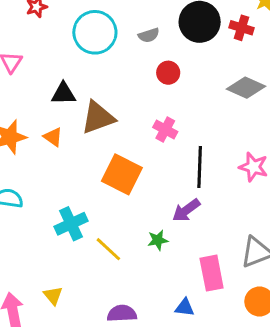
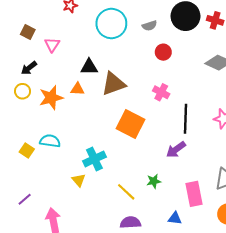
orange triangle: (53, 137) -> (78, 89), moved, turned -32
green star: (158, 240) -> (154, 181), moved
yellow line: (108, 249) -> (126, 192), moved
yellow triangle: (53, 296) -> (79, 180), moved

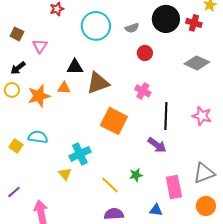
purple arrow: (176, 149) -> (157, 145), turned -108

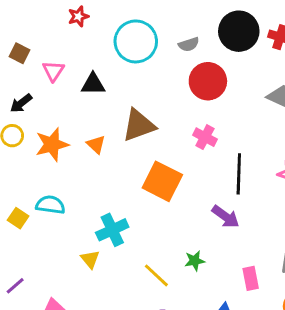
red circle: (145, 53) -> (208, 81), size x1.6
black triangle: (75, 67) -> (93, 84), moved
orange triangle: (64, 88) -> (96, 144), moved, turned 40
pink rectangle: (174, 187) -> (251, 278), size x0.7

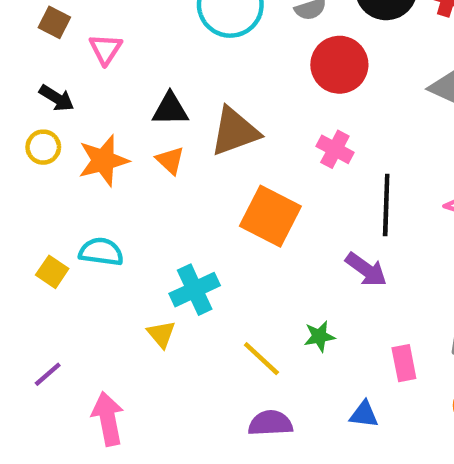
black triangle: (93, 84) -> (170, 109), moved
black arrow: (21, 103) -> (57, 98), turned -110

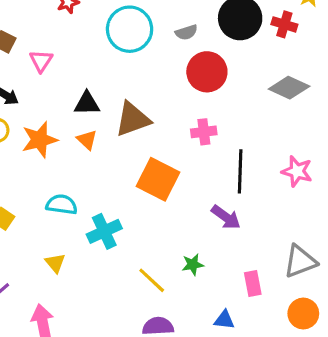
pink cross: (335, 149) -> (204, 132), turned -35
cyan semicircle: (101, 252) -> (62, 205), moved
yellow triangle: (161, 334) -> (55, 263), moved

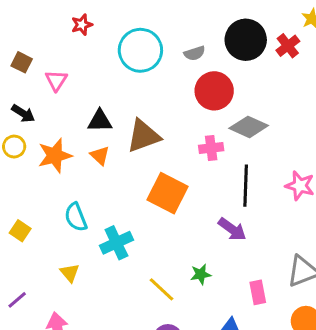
red cross: (284, 24) -> (288, 46), turned 35
gray diamond: (289, 88) -> (249, 127), moved
cyan semicircle: (62, 205) -> (76, 217), turned -120

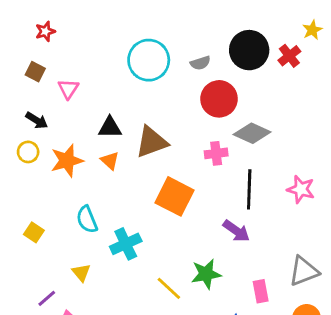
red star: (82, 25) -> (45, 31), moved
green star: (201, 274) -> (206, 274), size x1.5
purple line: (17, 300) -> (47, 298), moved

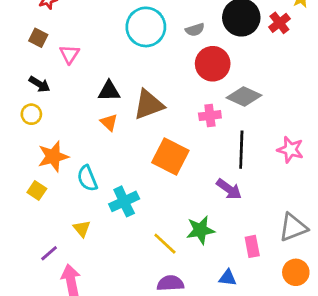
orange star: (67, 161) -> (53, 156), moved

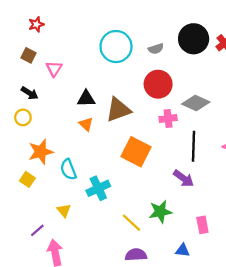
red circle: (213, 64) -> (158, 84), moved

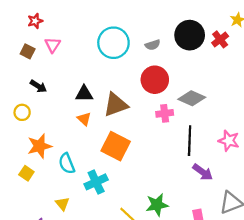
pink triangle: (54, 69) -> (53, 45), moved
black arrow: (30, 93) -> (38, 86), moved
orange square: (136, 152) -> (116, 146), moved
purple arrow: (184, 178) -> (203, 172), moved

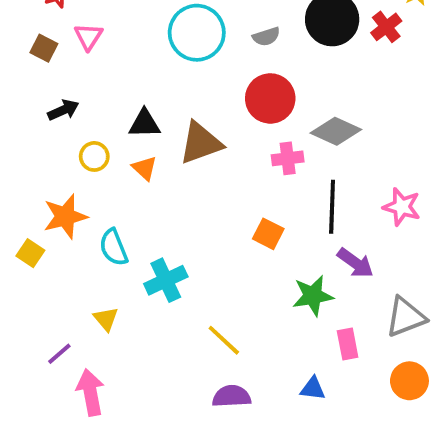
black arrow: (38, 86) -> (63, 110), turned -56
yellow circle: (22, 112) -> (94, 156), moved
orange square: (116, 146) -> (268, 234), moved, size x0.6
yellow square: (26, 173) -> (30, 253), moved
green star: (157, 205) -> (313, 296), moved

